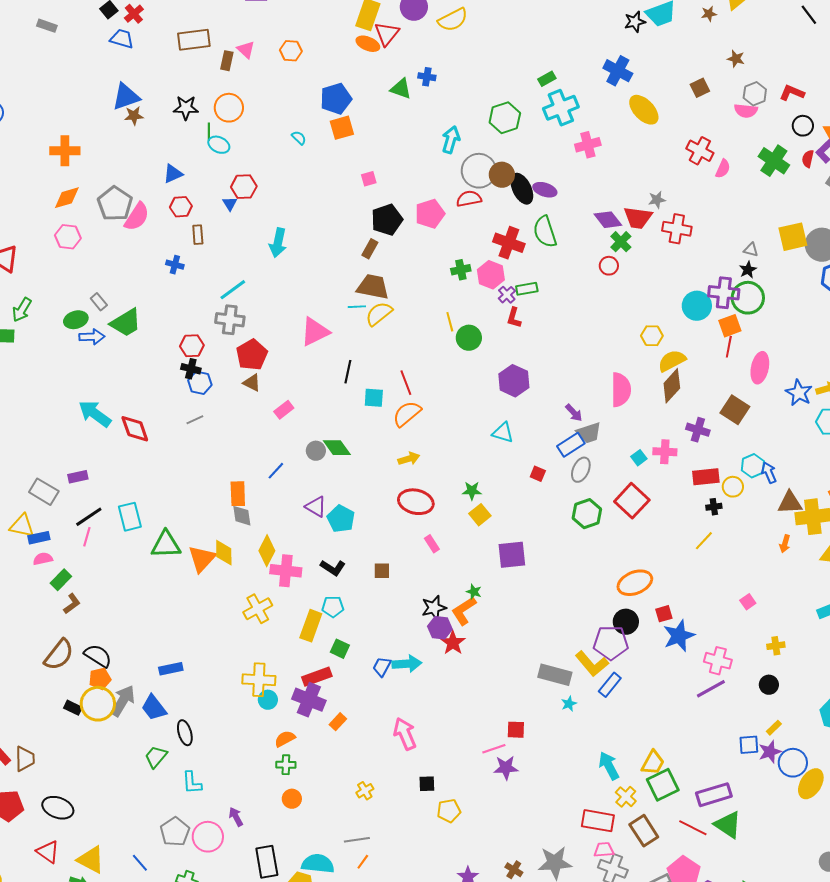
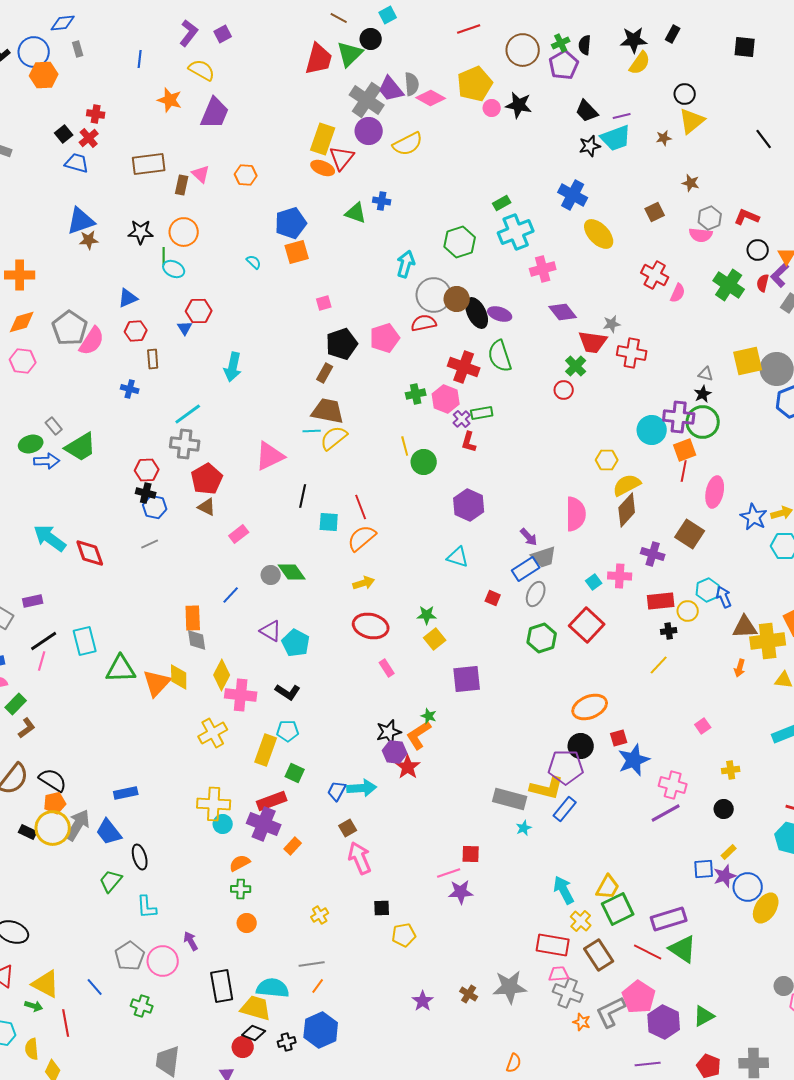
purple diamond: (608, 220) -> (563, 312), moved
brown square: (382, 571) -> (348, 828), moved, turned -30
yellow L-shape: (592, 664) -> (547, 788), turned -36

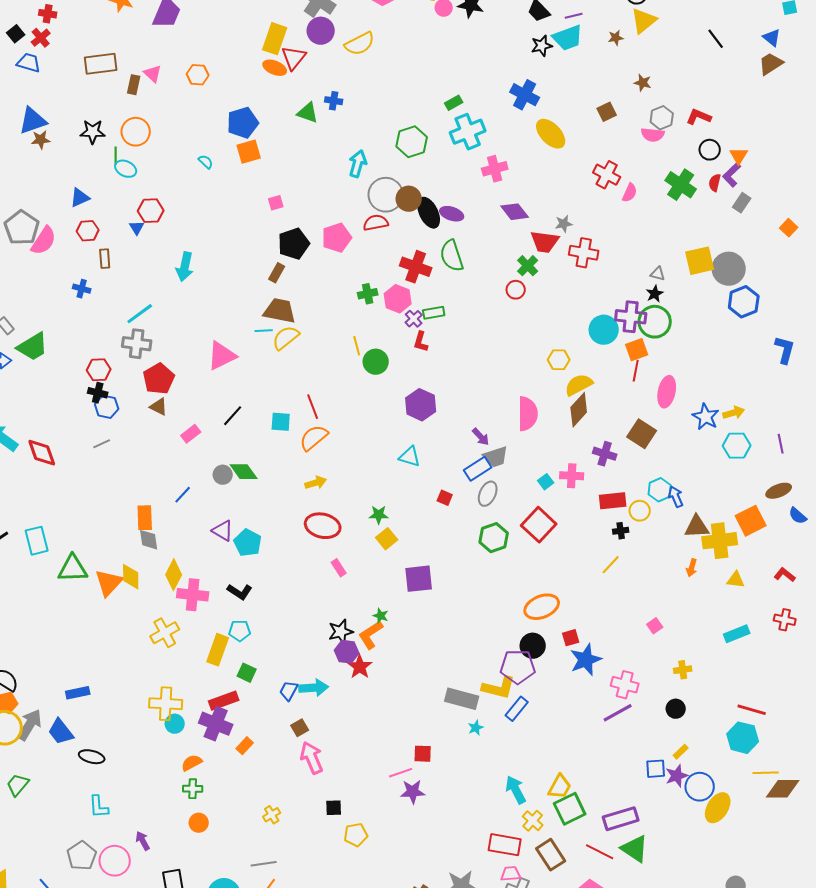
black line: (303, 496) -> (233, 416), moved, turned 30
black ellipse: (140, 857) -> (92, 757), turned -60
green trapezoid: (111, 881) -> (18, 785), moved

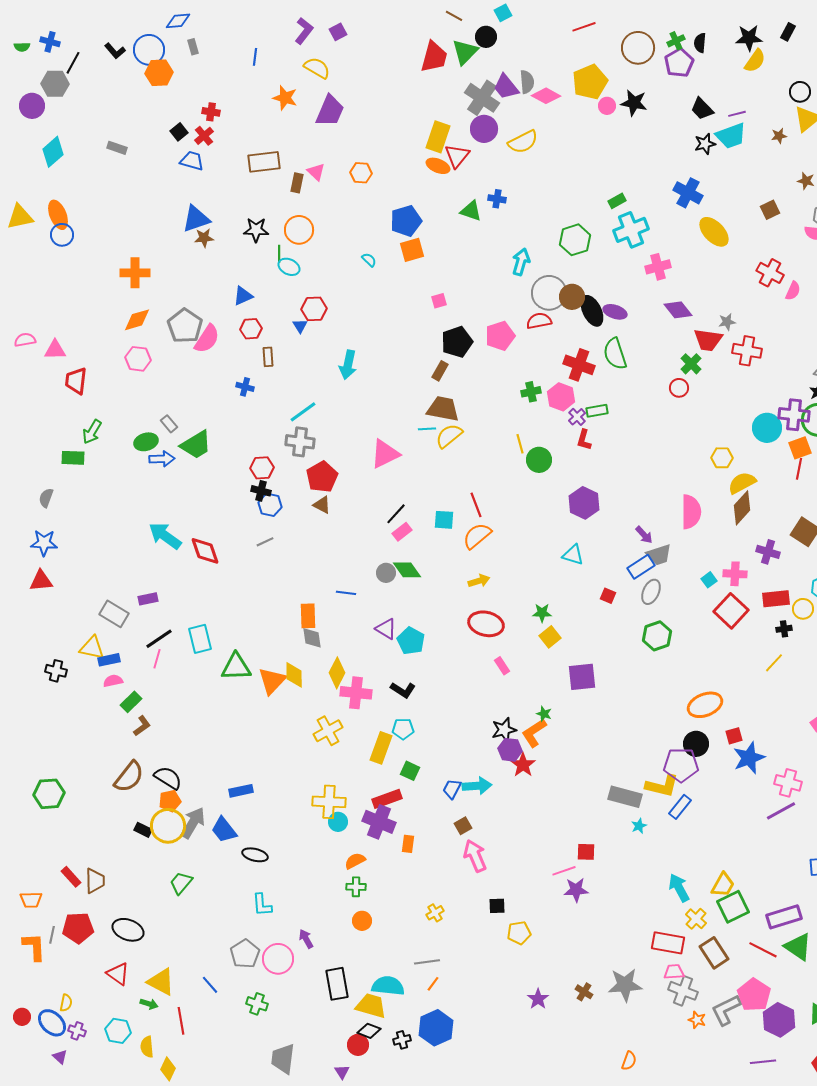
pink rectangle: (191, 434) -> (402, 532), moved
blue line: (183, 495) -> (346, 593), turned 54
red square: (539, 525) -> (731, 611), moved
orange rectangle: (245, 746) -> (408, 844), turned -36

